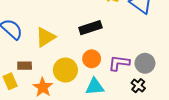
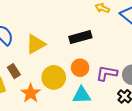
brown rectangle: (25, 66) -> (14, 71), turned 56

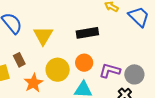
yellow triangle: (36, 44) -> (43, 36), turned -35

